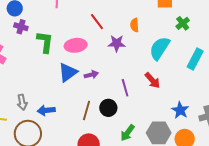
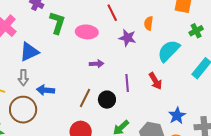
blue triangle: (68, 72) -> (29, 52), moved

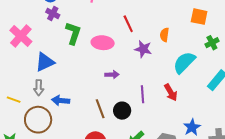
brown line: (85, 98) -> (100, 109), turned -48

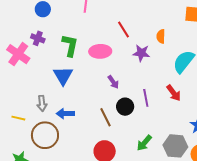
purple cross: (53, 14) -> (38, 38), moved
blue triangle: (45, 62) -> (63, 76), moved, turned -30
purple arrow: (112, 75) -> (113, 82), turned 64
black circle: (122, 111) -> (125, 107), moved

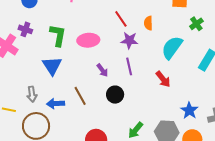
red line: (124, 30) -> (121, 19), moved
purple line: (146, 98) -> (129, 66), moved
brown line: (105, 117) -> (80, 96), moved

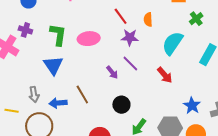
purple line: (129, 66) -> (130, 64), turned -30
purple arrow: (102, 70) -> (112, 72), moved
black circle: (115, 95) -> (121, 105), moved

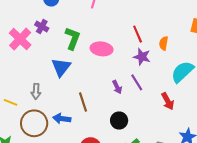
blue arrow: (58, 103) -> (62, 119), moved

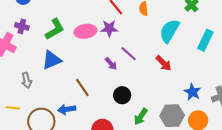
green L-shape: (73, 38) -> (55, 29), turned 55
purple star: (142, 57) -> (109, 28), moved
blue triangle: (61, 67) -> (52, 60), turned 45
gray arrow: (36, 91) -> (27, 80), moved

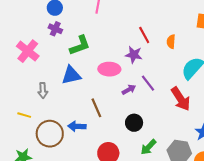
purple cross: (22, 26) -> (55, 29), moved
pink ellipse: (85, 31) -> (109, 69), moved
red arrow: (164, 63) -> (181, 99), size x1.4
purple arrow: (111, 64) -> (129, 90), turned -88

